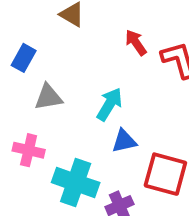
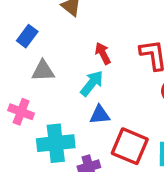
red arrow: (136, 43) -> (103, 53), moved
cyan cross: (76, 183) -> (56, 143), turned -33

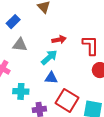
red arrow: (103, 53) -> (59, 40), turned 96
cyan cross: (56, 143) -> (21, 91), size x0.7

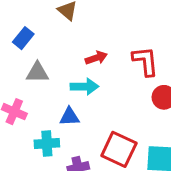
cyan arrow: (49, 57) -> (84, 87), turned 48
blue triangle: (51, 78) -> (69, 117), moved

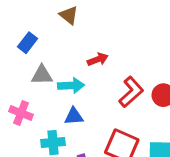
red L-shape: (145, 61) -> (131, 92), moved, turned 56
cyan arrow: (84, 87) -> (71, 86), moved

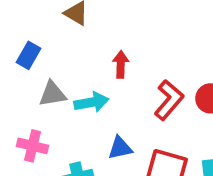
red arrow: (98, 59) -> (121, 64), turned -60
blue triangle: (74, 116) -> (120, 148), moved

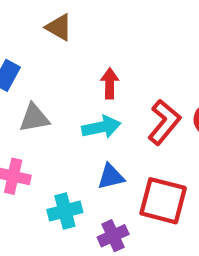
cyan arrow: (91, 102) -> (101, 127), moved

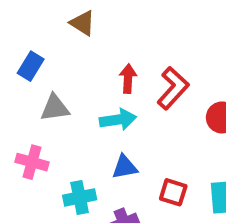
red L-shape: (164, 122) -> (173, 88), moved
red square: (163, 201) -> (173, 192), size x0.6

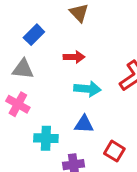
red arrow: (128, 79) -> (74, 57), moved, turned 72
gray triangle: (55, 108) -> (23, 69), moved

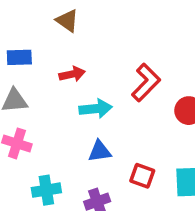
blue rectangle: (34, 35) -> (19, 57), turned 54
cyan cross: (46, 138) -> (46, 190), moved

